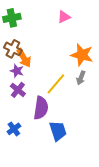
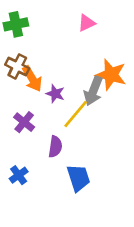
purple star: (17, 71) -> (55, 94), moved
gray arrow: (81, 78) -> (93, 91), moved, size x1.5
purple semicircle: (41, 108) -> (55, 147), size x0.7

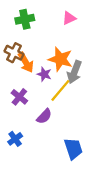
green cross: (16, 24) -> (25, 19), moved
orange star: (111, 75) -> (60, 59), moved
purple semicircle: (55, 147) -> (44, 116), turned 35
blue trapezoid: (78, 178) -> (73, 149), moved

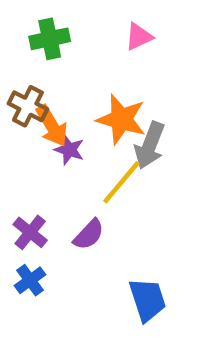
purple star: (44, 74) -> (69, 150), moved
purple cross: (19, 97) -> (30, 232), moved

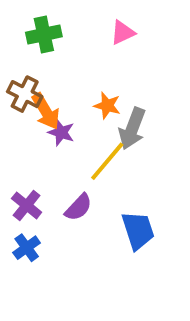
orange star: (121, 119) -> (107, 106), size x0.6
blue trapezoid: (147, 300) -> (138, 230), moved

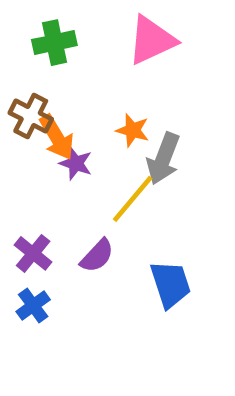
pink triangle: (123, 33) -> (152, 40), size x1.6

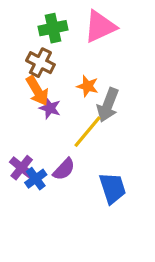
green cross: (54, 43) -> (53, 28), moved
brown cross: (31, 116) -> (40, 63), moved
blue cross: (33, 306) -> (36, 179), moved

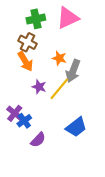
purple star: (50, 108) -> (39, 87), moved
purple semicircle: (64, 169) -> (38, 140), moved
blue trapezoid: (113, 188) -> (76, 127), turned 70

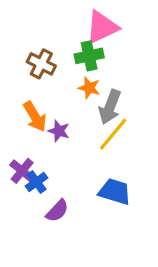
green cross: (36, 19) -> (89, 56), moved
orange arrow: (25, 61) -> (35, 117), moved
yellow line: (59, 89) -> (113, 134), moved
blue trapezoid: (76, 127) -> (115, 192), turned -125

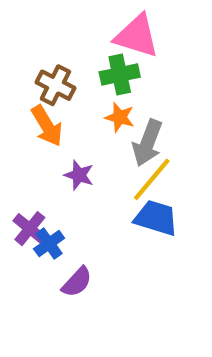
pink triangle: (102, 27) -> (137, 36), turned 42
orange arrow: (35, 117) -> (47, 126), moved
blue trapezoid: (115, 192) -> (156, 218), moved

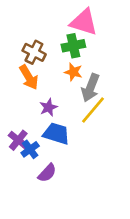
purple star: (79, 175) -> (48, 107), turned 30
blue trapezoid: (156, 218) -> (56, 134), moved

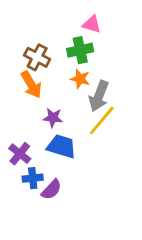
pink triangle: (84, 22) -> (92, 24), size x0.6
purple star: (48, 107) -> (53, 118), turned 30
blue cross: (30, 149) -> (33, 178), moved, turned 30

